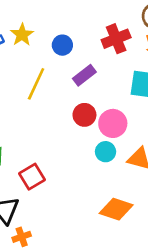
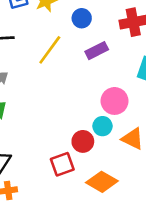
red circle: (84, 115) -> (83, 141), moved
red square: (32, 177) -> (62, 164), moved

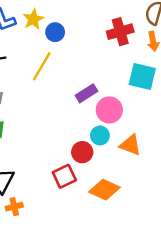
blue circle: (82, 18) -> (55, 32), moved
purple rectangle: (97, 51) -> (86, 93), moved

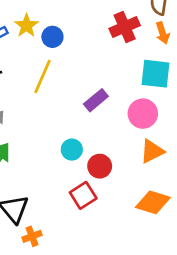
pink circle: (109, 110) -> (143, 114), moved
cyan circle: (100, 135) -> (72, 150), moved
orange triangle: (130, 145) -> (152, 151), turned -40
orange diamond: (104, 190) -> (153, 202), moved

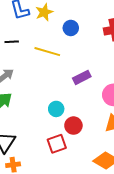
blue circle: (52, 37) -> (71, 28), moved
yellow line: (43, 76) -> (47, 52), turned 70

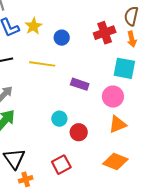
purple rectangle: (82, 77) -> (80, 84), turned 54
red square: (57, 144) -> (61, 165), moved

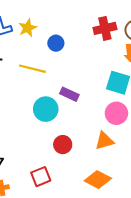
red cross: (105, 33) -> (105, 28), moved
pink circle: (113, 97) -> (116, 113), moved
cyan circle: (59, 119) -> (46, 109), moved, size x1.5

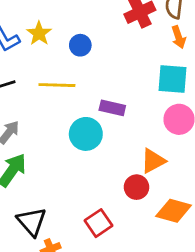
orange triangle: (104, 141) -> (153, 161), moved
red circle: (63, 145) -> (137, 187), moved

